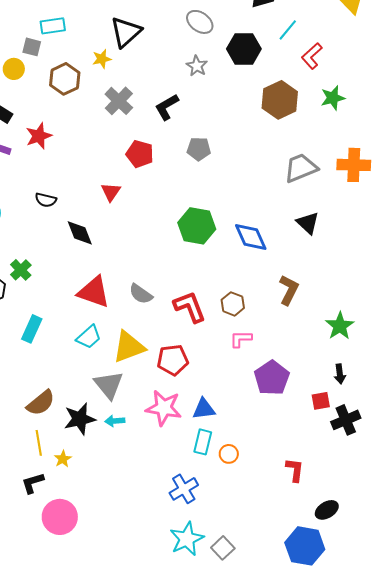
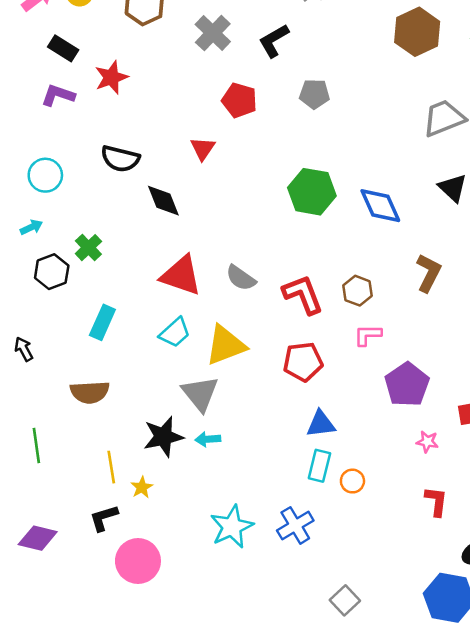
black semicircle: (46, 200) -> (120, 159), size x1.4
red pentagon: (173, 360) -> (303, 362), moved
brown semicircle: (41, 403) -> (90, 392), moved, turned 36
pink star: (164, 408) -> (427, 442), moved, size x0.5
cyan star: (187, 539) -> (232, 527), moved

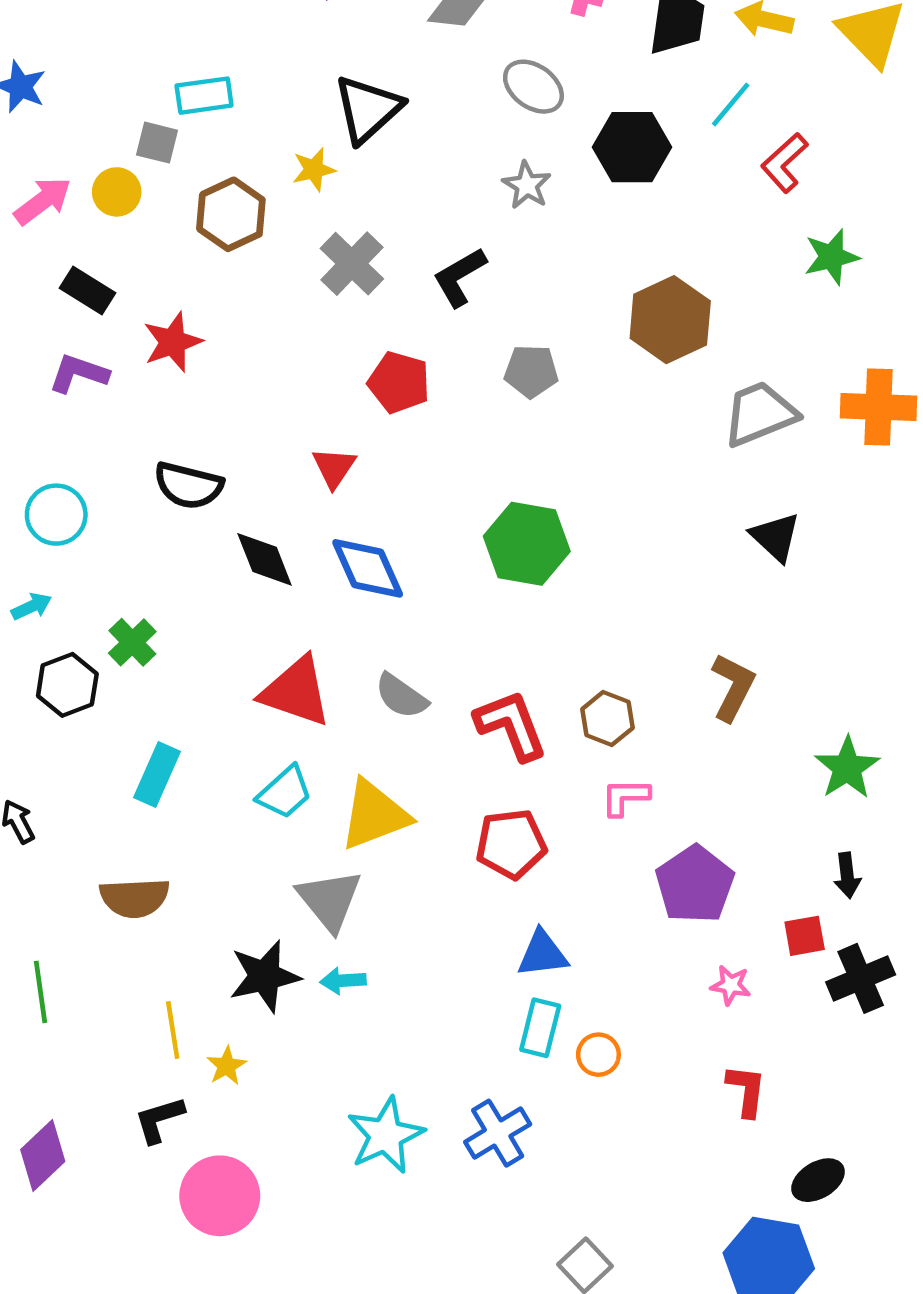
brown hexagon: (417, 32) -> (670, 320), moved
blue diamond: (380, 206) -> (368, 568), moved
purple diamond: (38, 538) -> (43, 1155), turned -57

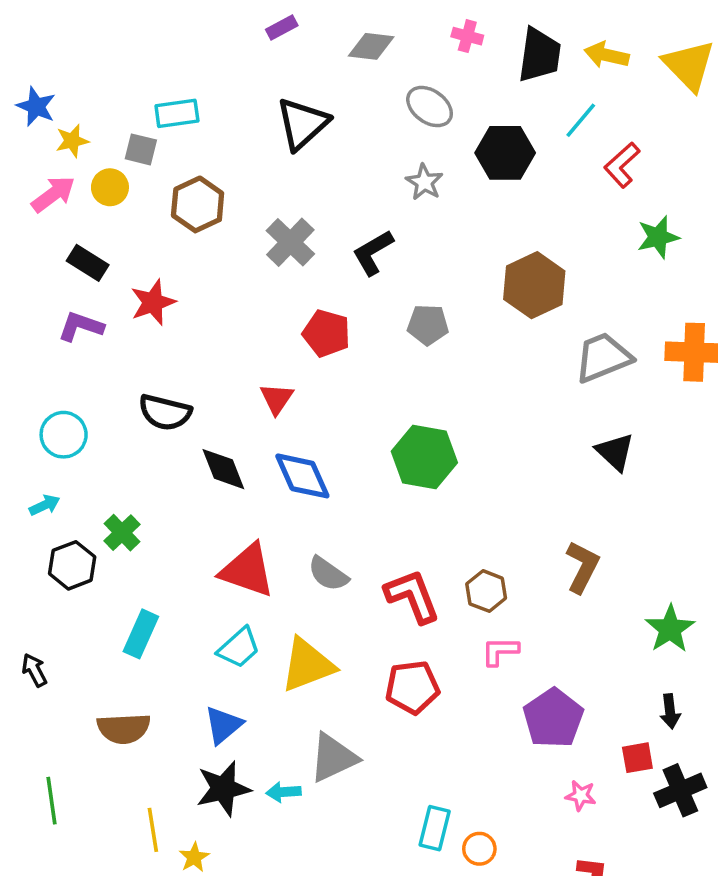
yellow star: (314, 170) -> (72, 141), moved
gray triangle: (330, 900) -> (333, 758), moved, turned 44
blue triangle: (542, 954) -> (223, 725), moved, turned -33

